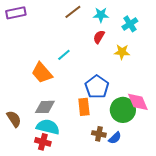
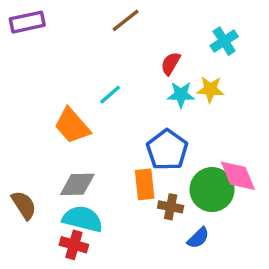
cyan star: (101, 15) -> (181, 95), moved
brown cross: (99, 134) -> (171, 207), moved

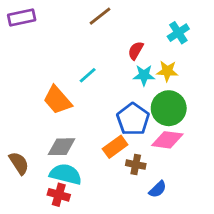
pink diamond: (238, 176) -> (167, 140), moved, turned -60
orange rectangle: (145, 184) -> (115, 147), turned 60
green circle: (212, 190) -> (169, 108), moved

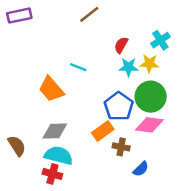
cyan cross: (178, 33) -> (160, 40), moved
cyan line: (88, 75) -> (78, 67), turned 63

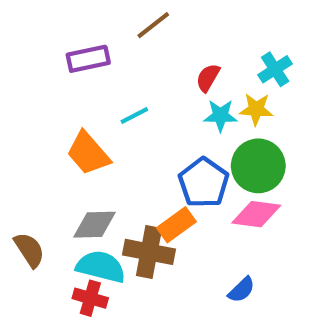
purple rectangle: (19, 16) -> (88, 59), moved
cyan line: (78, 67) -> (134, 115), turned -49
brown cross: (121, 147) -> (149, 252), moved, size x1.6

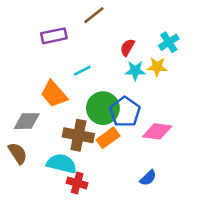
green circle: (258, 166) -> (103, 108), moved
gray diamond: (94, 225) -> (27, 121), moved
brown cross: (149, 252) -> (78, 135), moved
red cross: (90, 298) -> (77, 183), moved

